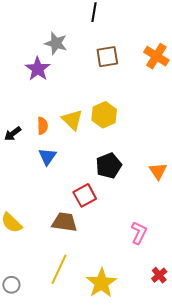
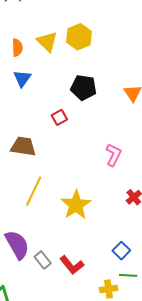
black pentagon: (109, 166) -> (84, 88), turned 30
red square: (85, 195) -> (59, 117), size x0.7
brown trapezoid: (64, 222) -> (23, 146), moved

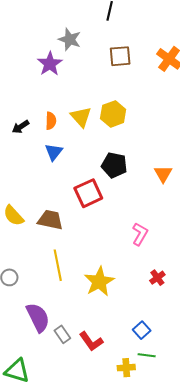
red square: (59, 117) -> (88, 193), size x1.8
yellow line: (34, 191) -> (58, 265), turned -40

